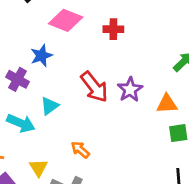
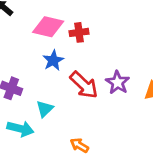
red cross: (113, 29) -> (79, 32), moved
blue star: (41, 56) -> (53, 60), moved

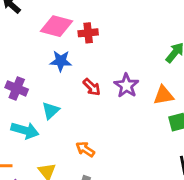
blue star: (53, 60) -> (61, 61), turned 30
red arrow: (84, 85) -> (92, 87), size x0.6

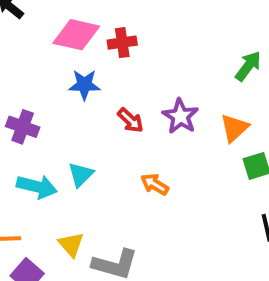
orange triangle: (164, 95) -> (234, 128), turned -30
cyan triangle: (51, 111) -> (81, 175), moved
orange arrow: (85, 149) -> (155, 184), moved

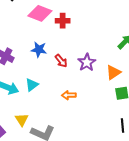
blue star: (84, 85) -> (39, 49), moved
orange arrow: (155, 184) -> (69, 95), turned -40

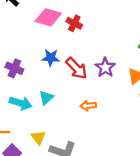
red cross: (63, 21) -> (74, 23), turned 32
red arrow: (61, 61) -> (76, 68), size x1.5

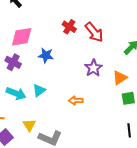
pink diamond: (48, 17) -> (22, 37), moved, turned -30
red arrow: (76, 68) -> (94, 32), moved

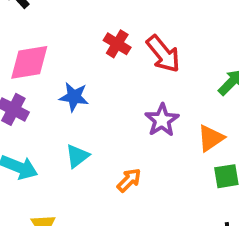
cyan triangle: (39, 90) -> (77, 156), moved
orange arrow: (76, 100) -> (129, 180), turned 136

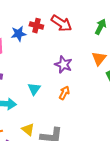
blue star: (74, 97) -> (19, 34), moved
purple star: (162, 120) -> (63, 65), moved

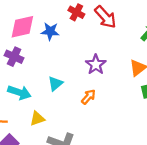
blue star: (19, 34) -> (50, 31), moved
yellow triangle: (28, 130) -> (37, 119), moved, turned 48

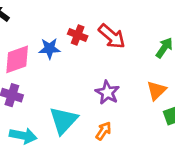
blue star: (50, 31) -> (49, 48), moved
cyan triangle: (55, 84) -> (63, 120), size x1.6

